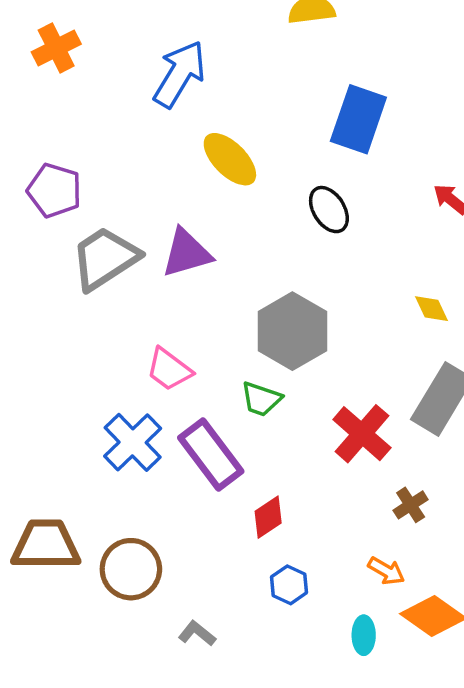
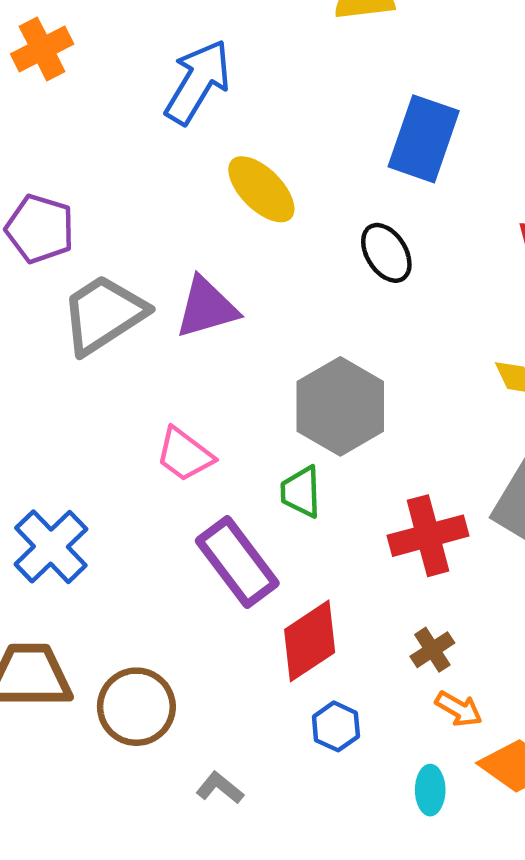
green trapezoid: (261, 399) -> (301, 492), turned 69
red cross: (362, 434) -> (428, 536), turned 34
blue cross: (133, 442) -> (51, 547), moved
brown cross: (411, 505) -> (432, 650), moved
red diamond: (268, 517) -> (310, 641), size x1.5

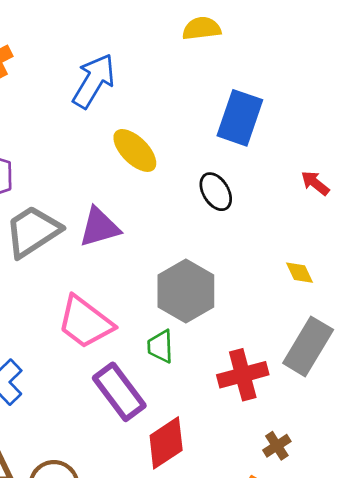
pink trapezoid: (185, 455) -> (85, 322), size x1.5
brown cross: (432, 650) -> (277, 446), moved

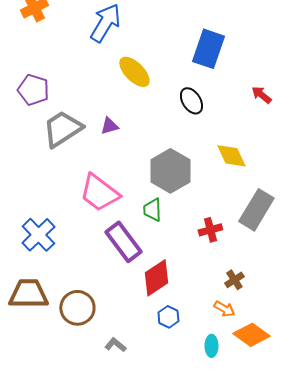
purple triangle: (99, 227) -> (109, 126), size x0.6
yellow diamond: (300, 273) -> (231, 156), moved, size x1.5
red cross: (243, 375) -> (210, 230), size x0.7

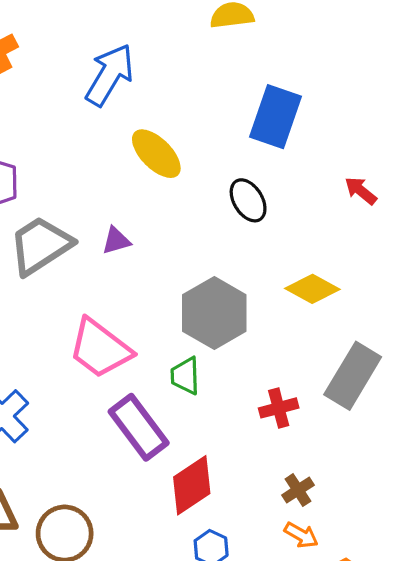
yellow diamond: (231, 156) -> (312, 289), turned -36
brown cross: (234, 280) -> (298, 490), moved

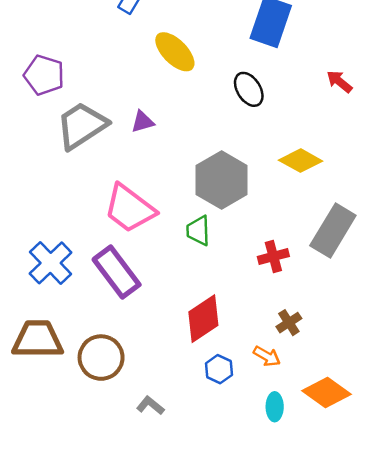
purple rectangle: (139, 427) -> (117, 272), moved
orange arrow: (301, 535) -> (267, 356), moved

